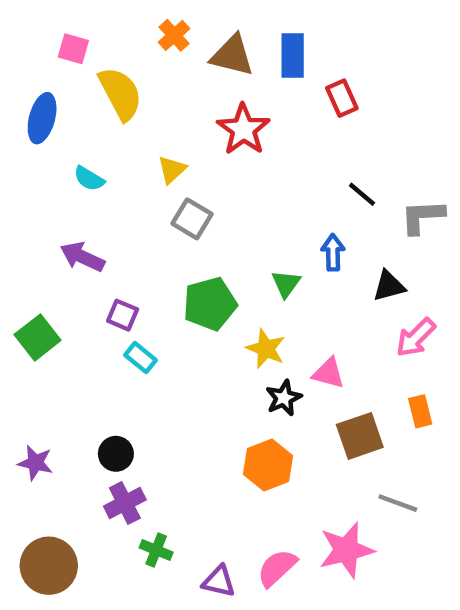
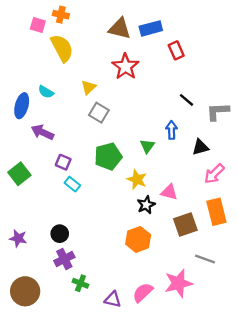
orange cross: (174, 35) -> (61, 15), moved, turned -35
blue rectangle: (293, 56) -> (151, 28), turned 75
blue ellipse: (42, 118) -> (22, 106), moved
orange rectangle: (420, 411) -> (216, 212), size x1.6

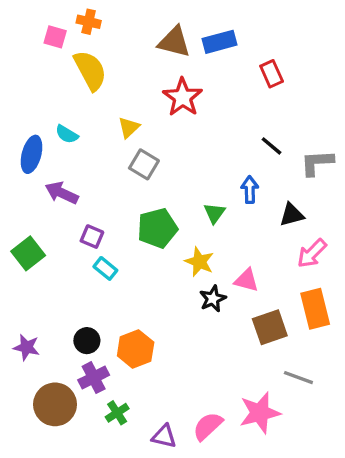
red rectangle: (176, 50) -> (272, 74), moved
orange hexagon: (138, 239) -> (136, 349), moved
green cross: (80, 283) -> (117, 413), turned 35
brown circle: (25, 291) -> (55, 404), moved

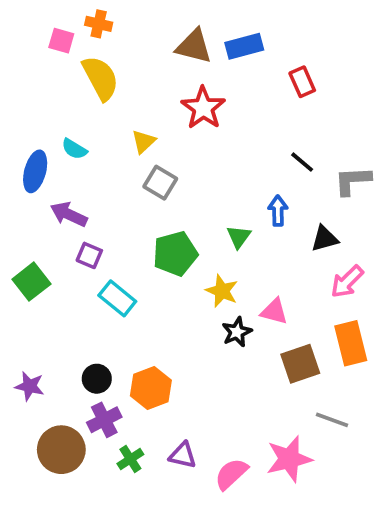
purple square: (92, 237) -> (89, 255), moved
cyan rectangle: (105, 268) -> (117, 298), size x1.4
purple triangle: (164, 436) -> (183, 455), moved

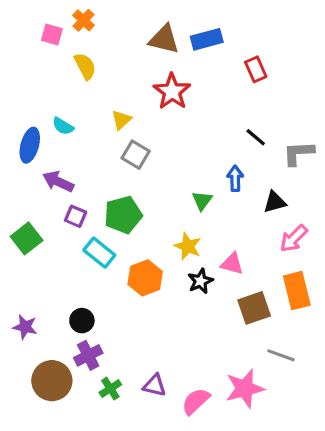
orange cross: (99, 24) -> (83, 20), turned 30
yellow semicircle: (100, 78) -> (85, 66), size x0.7
green pentagon: (175, 254) -> (123, 215), moved
orange hexagon: (151, 388) -> (145, 278), moved

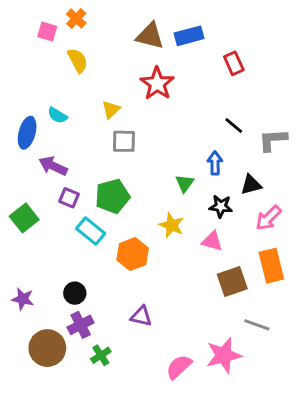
gray square: (136, 155) -> (124, 141), turned -30
black star: (200, 281) -> (221, 206), moved, turned 30
purple triangle: (155, 385) -> (141, 316), moved

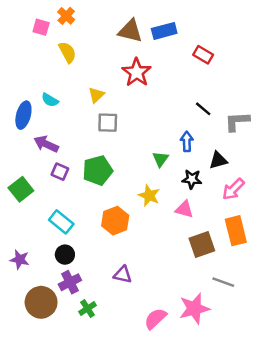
red rectangle: (234, 63) -> (203, 55), turned -36
cyan rectangle: (91, 231) -> (61, 222), moved

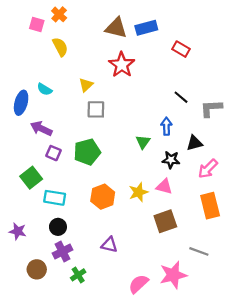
green square: (21, 189) -> (31, 178), moved
yellow star: (149, 195) -> (138, 192), moved, turned 30
cyan rectangle: (61, 222) -> (55, 198), turned -30
brown square: (202, 244) -> (165, 221), moved
brown circle: (41, 302) -> (37, 269), size x0.7

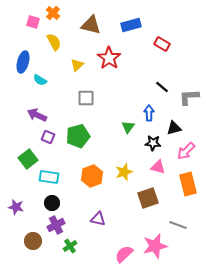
brown triangle: (116, 28) -> (91, 25), moved
yellow triangle: (86, 85) -> (77, 65), moved
blue ellipse: (21, 103) -> (23, 62), moved
pink triangle: (164, 187) -> (158, 167), moved

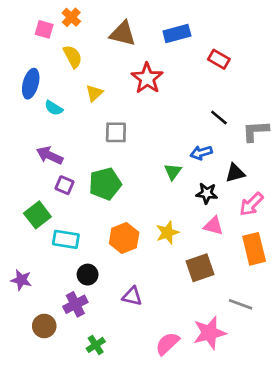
yellow triangle: (77, 65) -> (94, 93), moved
blue arrow: (149, 113) -> (201, 153), turned -105
black circle: (52, 203) -> (88, 275), moved
green cross: (70, 246) -> (96, 345), moved

